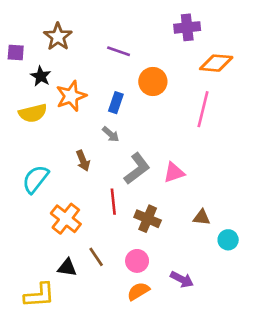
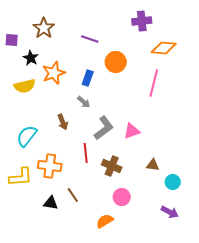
orange cross: (66, 219) -> (50, 166), turned -30
pink circle: (137, 261) -> (122, 197), moved
purple arrow: (182, 279) -> (170, 212), moved
yellow L-shape: (39, 295) -> (21, 177), moved

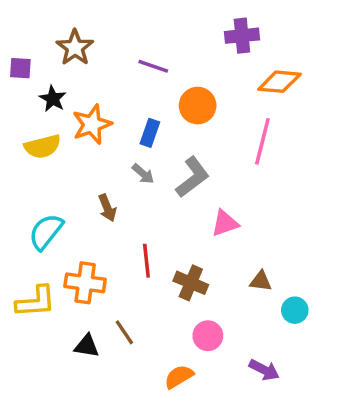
gray L-shape: (104, 128) -> (193, 177), moved
purple arrow: (170, 212) -> (264, 370), moved

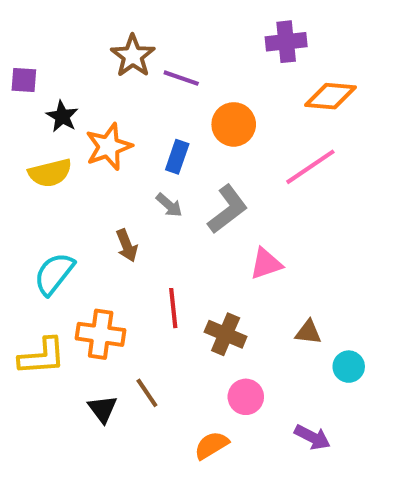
brown star: (75, 48) -> (133, 56), moved
pink line: (262, 141) -> (310, 167), turned 42
black triangle: (87, 346) -> (103, 409), turned 44

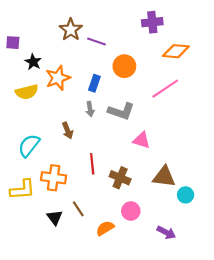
gray arrow: (169, 205) -> (90, 109), turned 40
gray L-shape: (228, 209) -> (121, 111), turned 56
pink triangle: (266, 264) -> (142, 140), turned 36
brown triangle: (308, 332) -> (164, 177), size x1.6
orange semicircle: (211, 445) -> (105, 228), moved

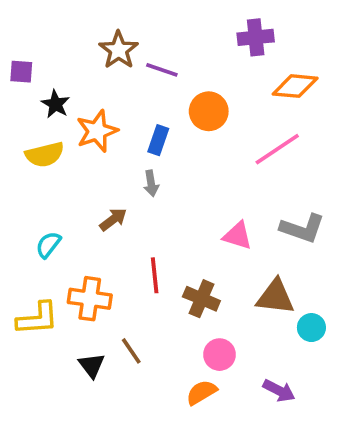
gray L-shape: (121, 111) -> (302, 228), moved
brown arrow: (68, 131) -> (113, 219), turned -105
cyan semicircle: (29, 146) -> (48, 245), size x0.7
orange semicircle: (105, 228) -> (201, 392), moved

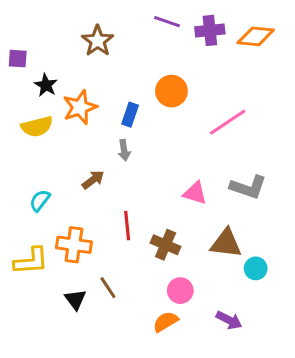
purple line: (162, 70) -> (167, 22), moved
orange diamond: (295, 86) -> (256, 36), moved

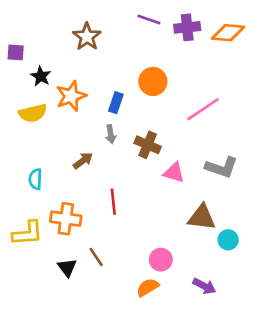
cyan semicircle: (40, 200) -> (35, 179), turned -36
brown cross: (166, 245) -> (148, 145), moved

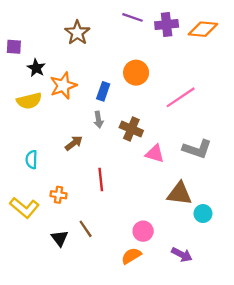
orange cross: (66, 219) -> (59, 195), size x0.6
yellow L-shape: (28, 233) -> (24, 208), turned 44

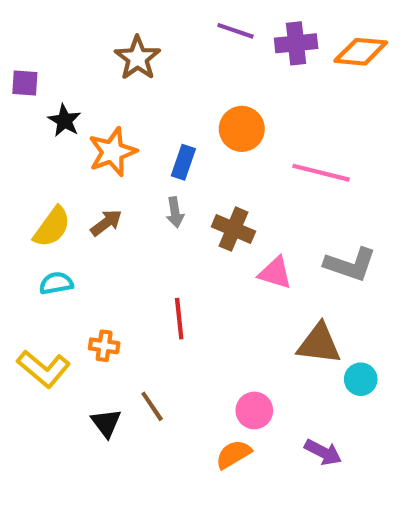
pink line: (181, 97) -> (321, 173), turned 48
yellow semicircle: (29, 101) -> (52, 227), moved, turned -40
brown arrow: (74, 143) -> (106, 223), moved
cyan semicircle: (32, 160) -> (56, 283), turned 78

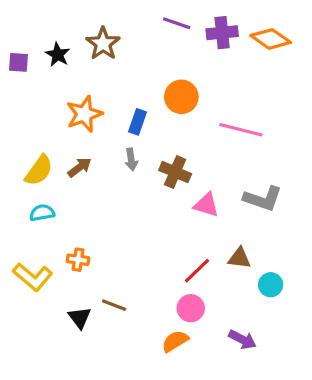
orange diamond: (361, 52) -> (271, 39), turned 30
black star: (64, 121) -> (58, 55), moved
red line: (179, 319) -> (197, 271), moved, turned 52
brown triangle: (319, 344) -> (239, 258), size x0.7
brown line: (152, 406) -> (114, 305), turned -35

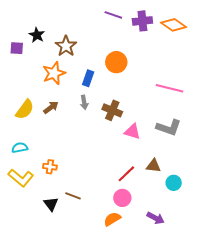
brown star: (103, 44) -> (66, 46), moved
purple square: (19, 62) -> (17, 48), moved
pink line: (241, 130) -> (170, 88), moved
cyan semicircle: (42, 213) -> (20, 148), moved

